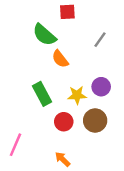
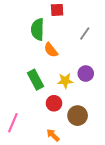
green semicircle: (44, 35) -> (38, 29), turned 50
brown circle: (95, 121) -> (78, 116), moved

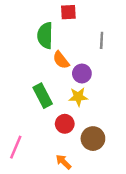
gray line: (85, 34) -> (102, 40), turned -32
purple circle: (86, 74) -> (82, 74), moved

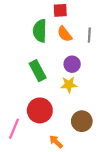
orange semicircle: (61, 60) -> (65, 34), moved
green rectangle: (43, 96) -> (38, 71), moved
red circle: (65, 124) -> (40, 110), moved, size x1.5

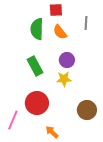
gray line: (89, 35) -> (86, 23), moved
brown circle: (82, 121) -> (87, 110), moved

